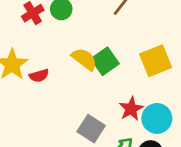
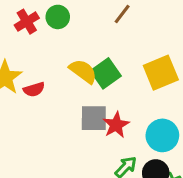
red star: (131, 109) -> (116, 125), moved
gray square: (91, 129) -> (94, 118), moved, turned -32

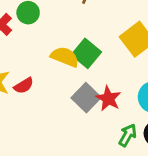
gray square: (94, 118) -> (86, 98), turned -32

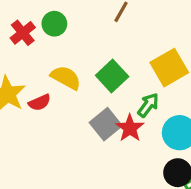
yellow semicircle: (65, 57) -> (66, 78), moved
green arrow: (128, 135) -> (148, 105), moved

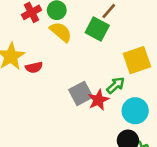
green square: (112, 76) -> (97, 29), moved, turned -30
yellow semicircle: (66, 78) -> (61, 32), moved

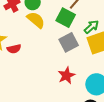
green arrow: (116, 85) -> (91, 27), moved
gray square: (81, 93) -> (69, 42), moved

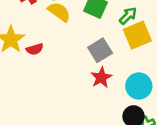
gray square: (69, 42) -> (100, 50), moved

